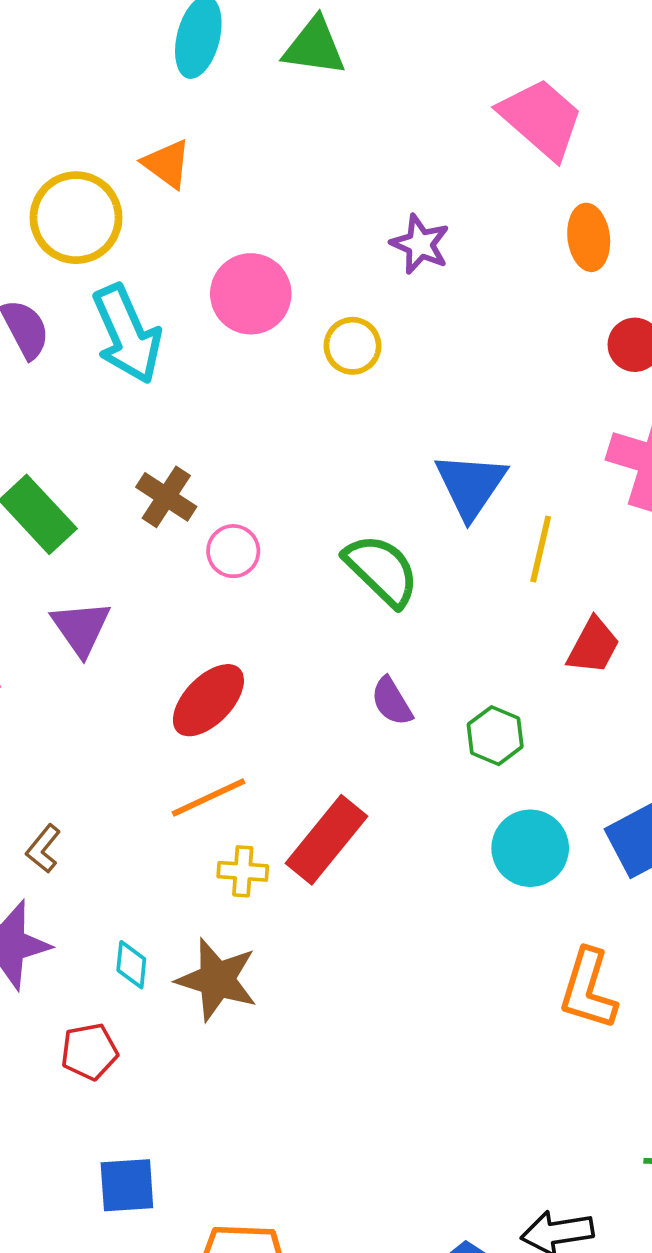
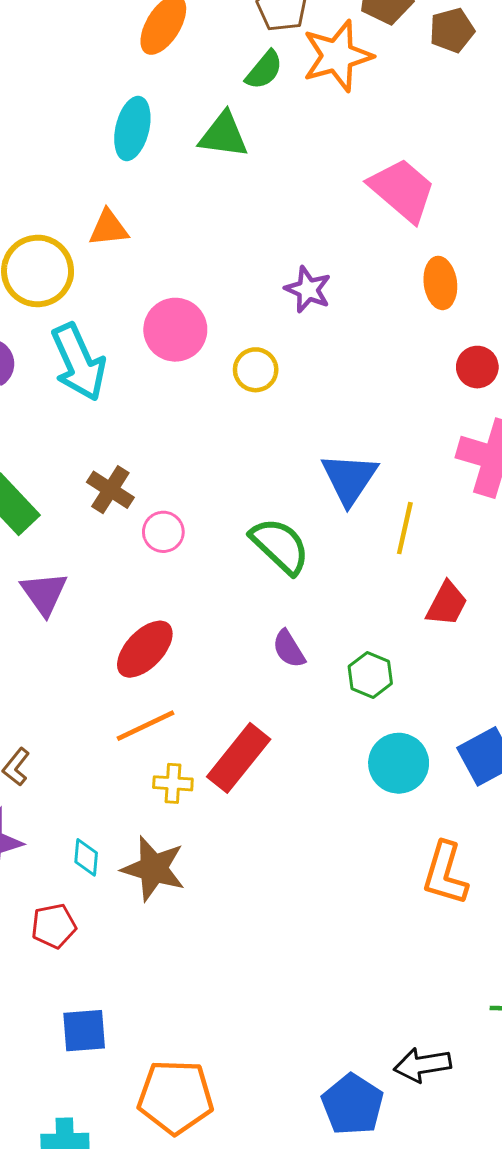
orange triangle: (167, 164) -> (109, 228), turned -42

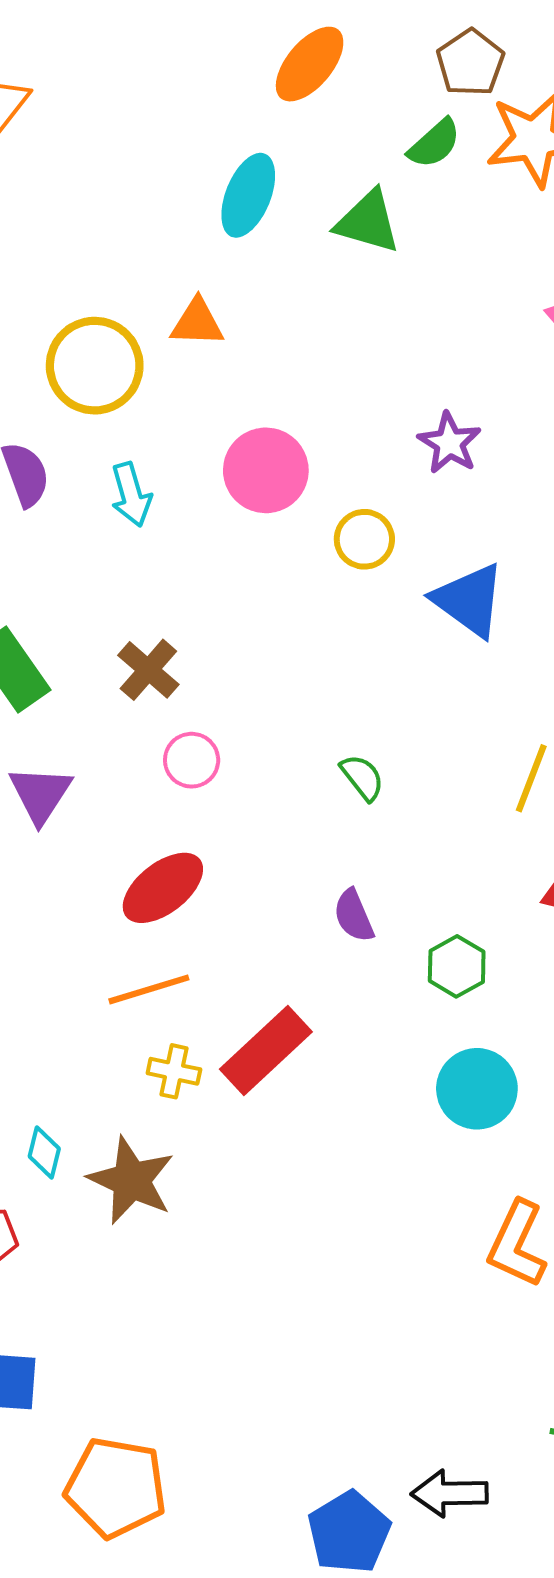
cyan arrow: (78, 362) -> (131, 494), size x0.6
blue triangle: (349, 479) -> (469, 600), moved, turned -36
pink circle: (163, 532) -> (192, 760), moved
green semicircle: (280, 546) -> (362, 777), size x0.6

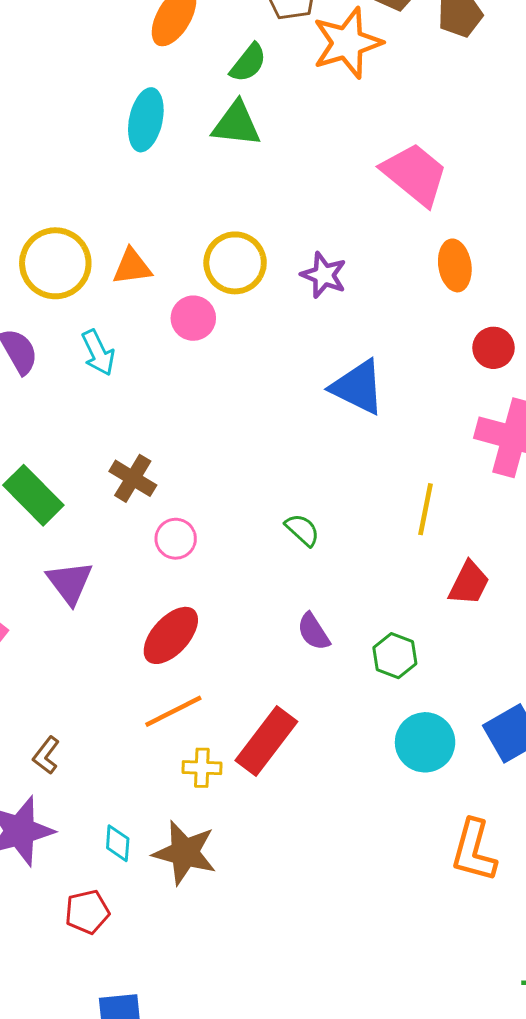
green semicircle: (434, 144) -> (248, 63), moved
orange triangle: (197, 323) -> (132, 267), moved
pink circle: (266, 470) -> (193, 318), size x0.7
yellow circle: (364, 539) -> (235, 263), moved, size x1.4

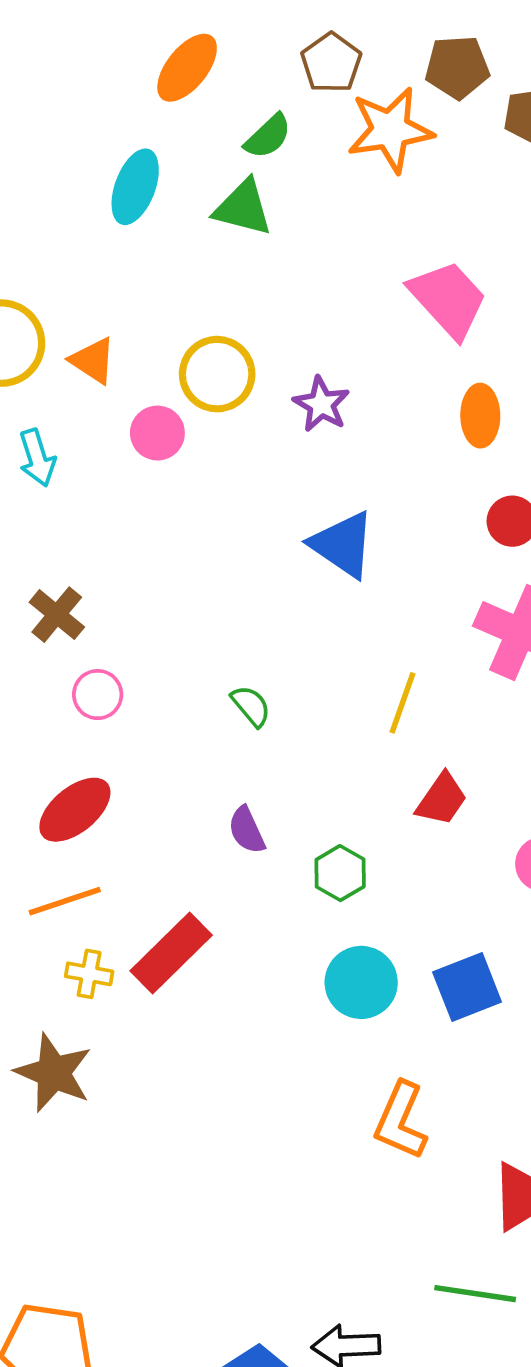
orange triangle: (132, 267) -> (93, 361), turned 33

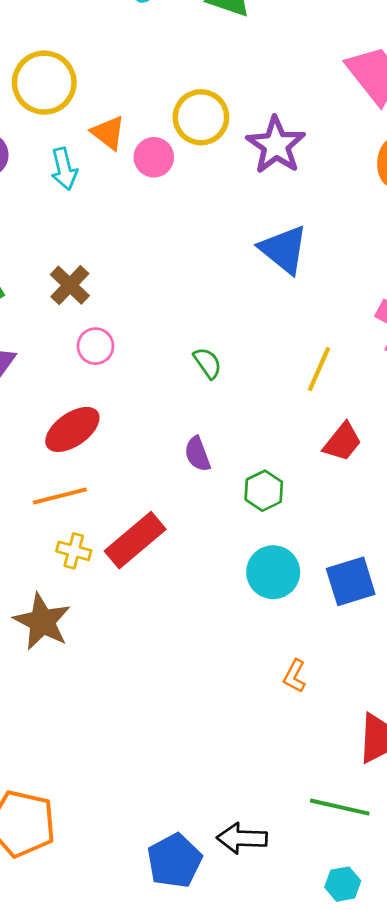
orange triangle: (93, 361) -> (108, 133), moved
purple star: (321, 404) -> (276, 145), size x1.4
orange L-shape: (401, 1121) -> (295, 676), size x0.6

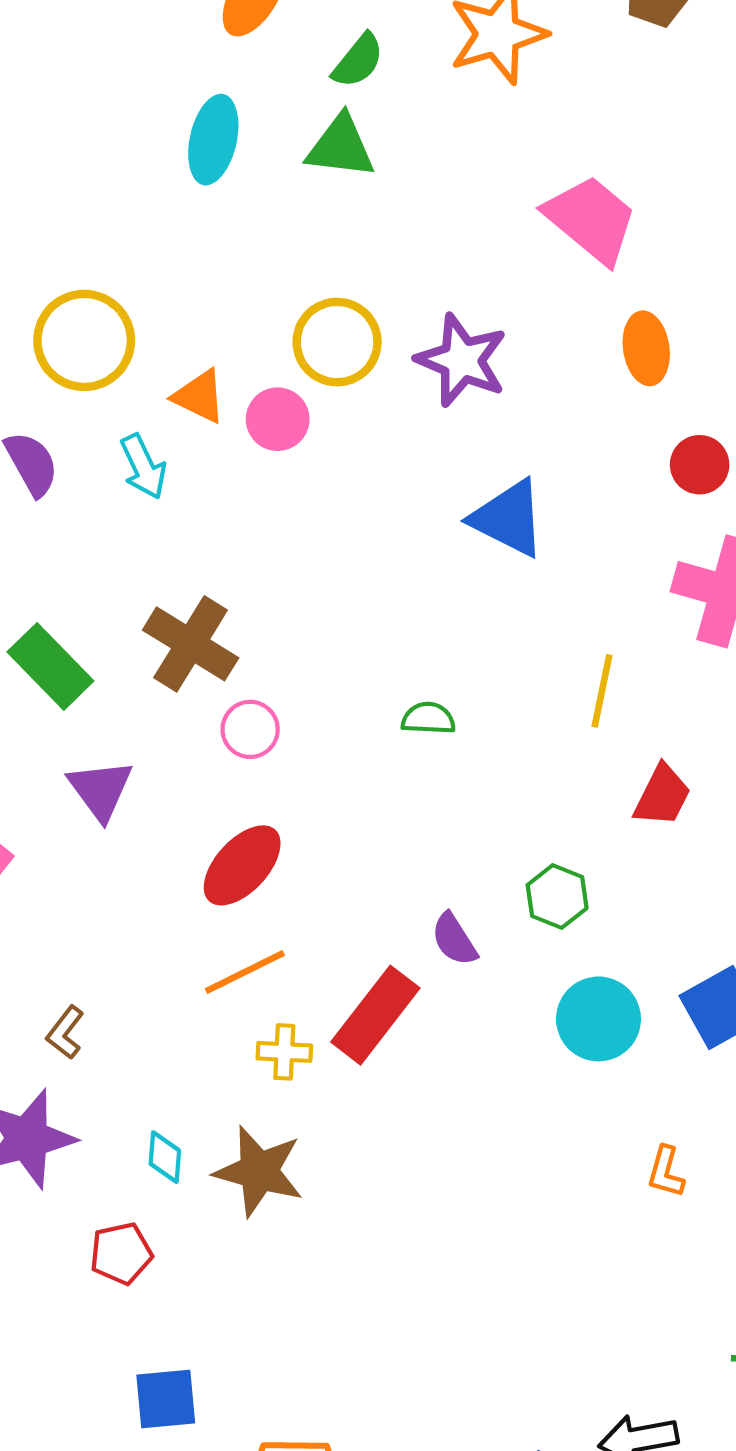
brown cross: (70, 285) -> (191, 644), size x1.4
green semicircle: (208, 363) -> (428, 718), turned -40
purple semicircle: (197, 454) -> (454, 939), moved

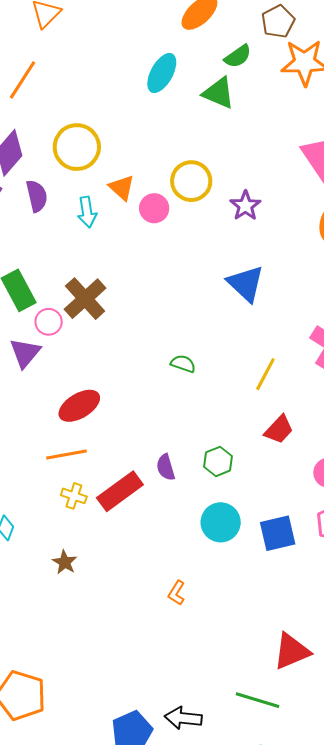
purple star: (462, 360) -> (245, 206), size x0.7
pink circle: (250, 729) -> (49, 322), moved
brown star: (259, 1171) -> (65, 562), moved, size x0.6
orange L-shape: (666, 1172) -> (176, 593), moved

